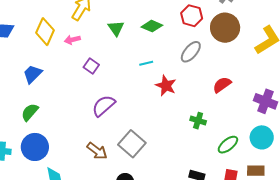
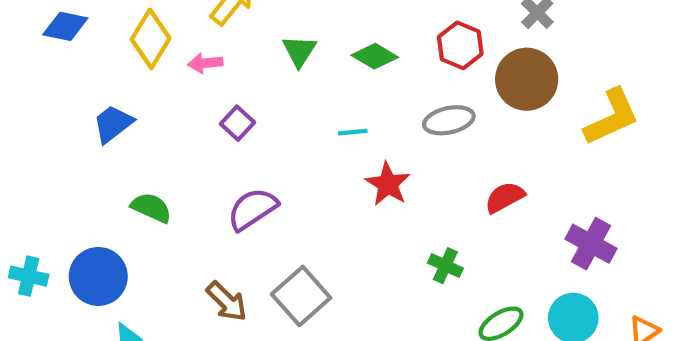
gray ellipse: (191, 52) -> (449, 120), turned 30
green semicircle: (30, 112) -> (151, 208), moved, turned 66

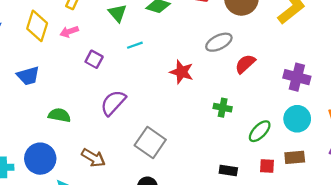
gray ellipse: (449, 120) -> (219, 42), moved
blue trapezoid: (113, 124) -> (28, 76), turned -145
cyan line: (353, 132) -> (135, 45), moved
brown arrow: (227, 301) -> (93, 158), moved

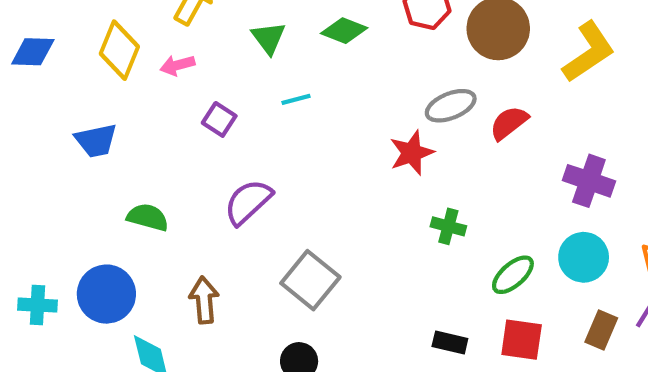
red semicircle: (245, 64) -> (509, 123), moved
red star: (182, 72) -> (412, 153), moved, turned 30
brown rectangle: (295, 157) -> (601, 330), moved, turned -66
brown arrow: (93, 158) -> (204, 300), turned -130
red square: (267, 166) -> (522, 340), size x1.5

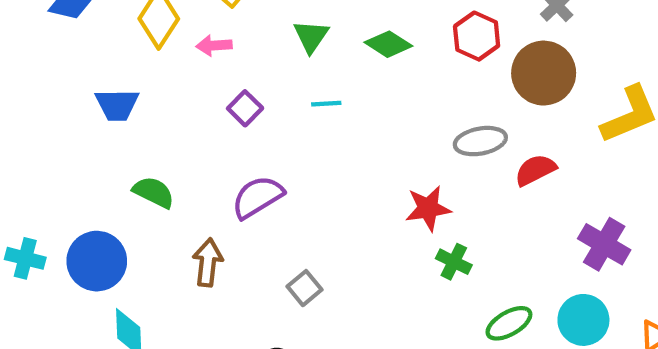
red star: (412, 153) -> (428, 208), moved
gray square: (310, 280) -> (304, 288), size x0.6
brown arrow: (204, 300) -> (208, 262), moved

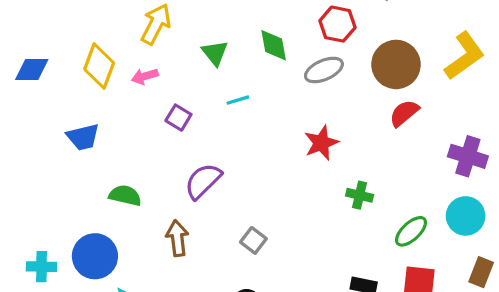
green diamond: (388, 44) -> (274, 45), turned 60
brown circle: (544, 73) -> (396, 64), moved
gray ellipse: (480, 141) -> (324, 70), moved
red star: (428, 208) -> (321, 143), moved

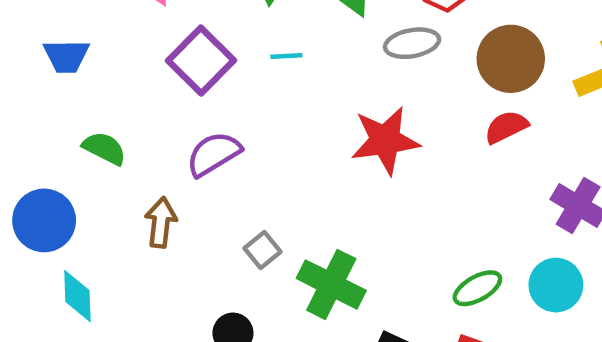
purple square: (178, 118) -> (201, 61), size x1.8
red star: (321, 143) -> (385, 140), size x1.4
green cross: (360, 195) -> (331, 284), moved, size x1.8

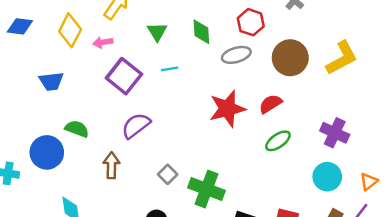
red semicircle: (506, 127) -> (270, 104), moved
blue circle: (44, 220) -> (47, 152), moved
green ellipse: (477, 288) -> (278, 141), moved

